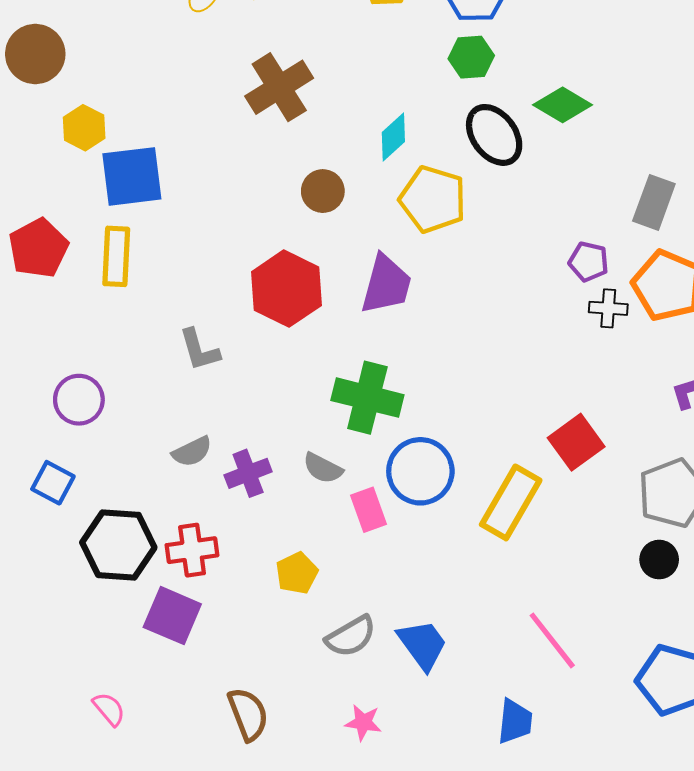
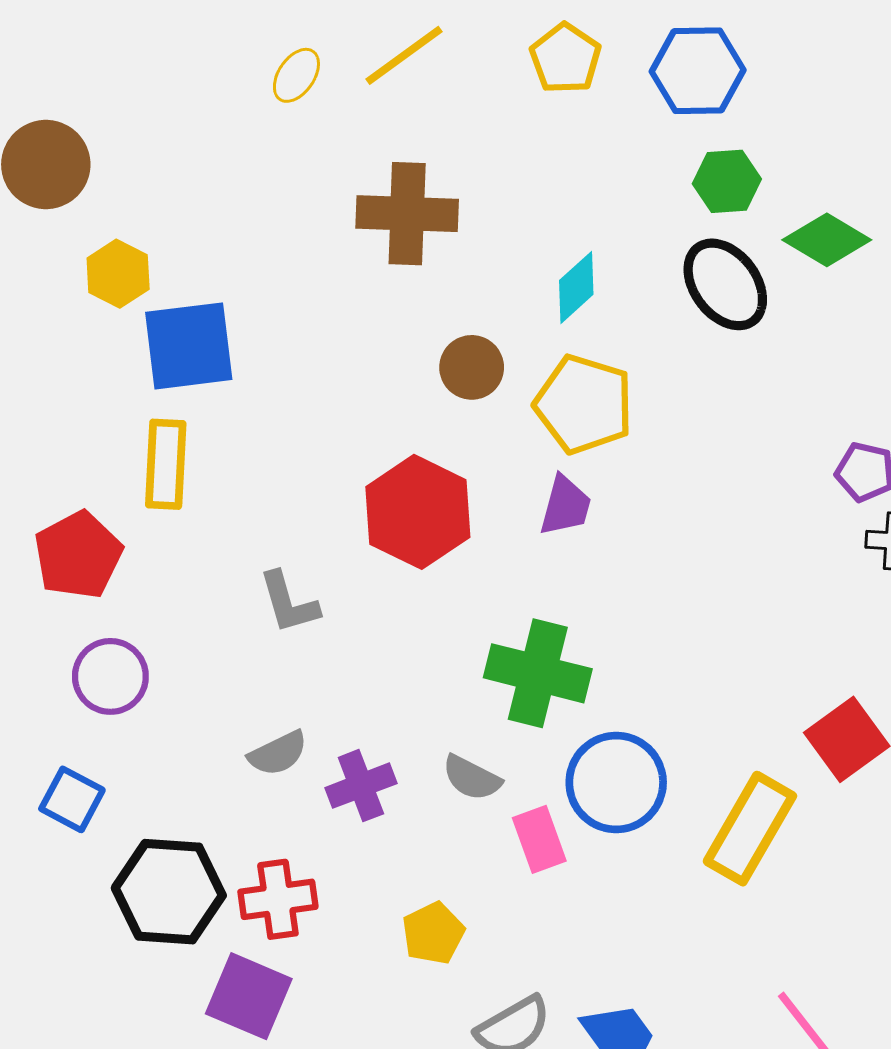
green hexagon: (471, 57) -> (727, 181), moved
brown cross: (279, 87) -> (407, 214), turned 34
yellow pentagon: (433, 199) -> (584, 404), moved
red pentagon: (38, 248) -> (78, 555), moved
purple trapezoid: (386, 284) -> (565, 506), size x0.7

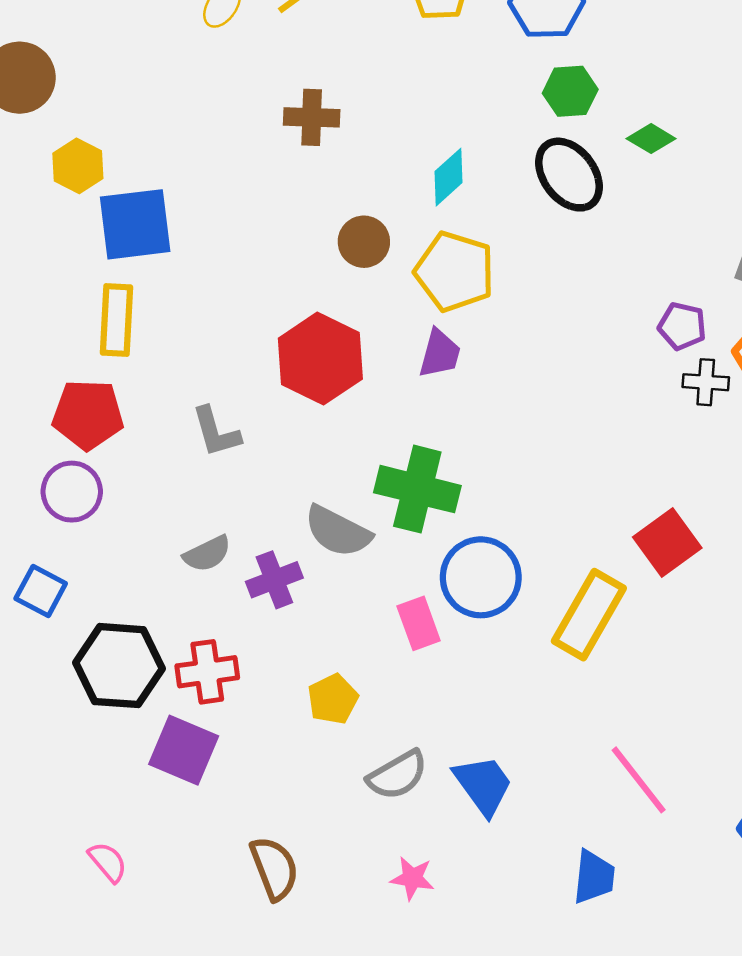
brown cross: (407, 214) -> (312, 117), size x0.7
green diamond: (827, 240) -> (651, 139), size x0.7
red pentagon: (78, 555) -> (88, 414), moved, turned 30
gray semicircle: (472, 778) -> (338, 531), moved, size x1.4

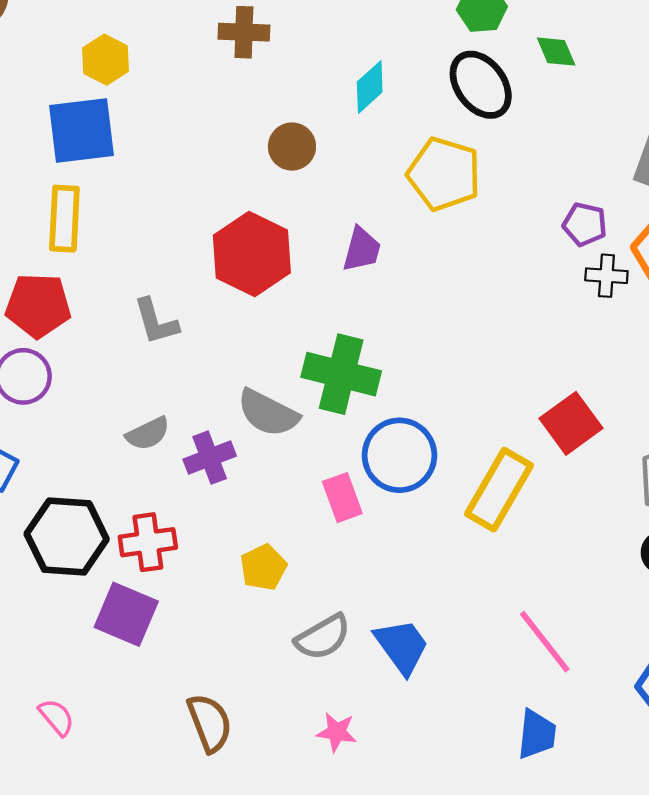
green diamond: (651, 139) -> (556, 52), turned 36
yellow hexagon: (78, 166) -> (106, 60), moved
yellow pentagon: (455, 272) -> (444, 174), moved
blue trapezoid: (594, 877) -> (537, 734), moved

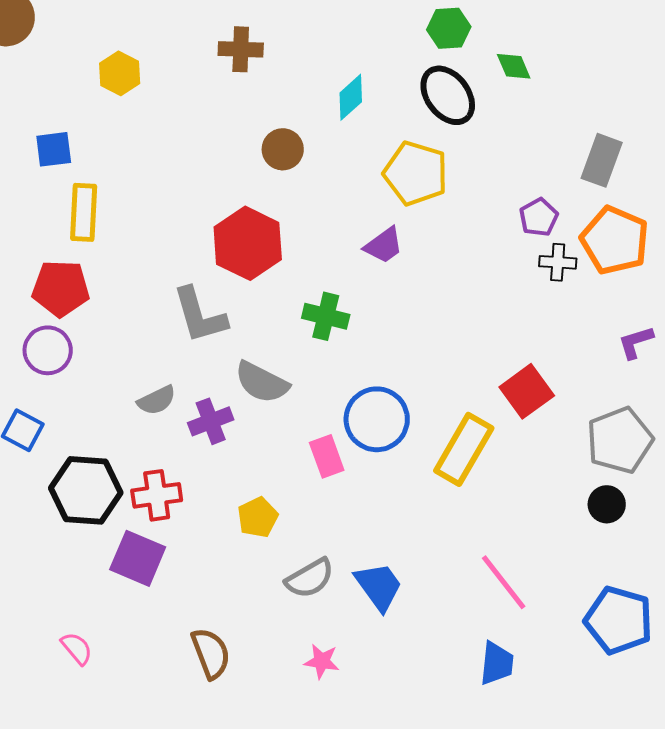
blue square: (82, 131) -> (54, 149), moved, size x0.6
purple pentagon: (585, 224) -> (539, 217), turned 30
purple trapezoid: (362, 249) -> (384, 245), moved, turned 39
gray L-shape: (156, 321) -> (200, 315), moved, size x1.4
green cross: (341, 374) -> (326, 316), moved, size x0.7

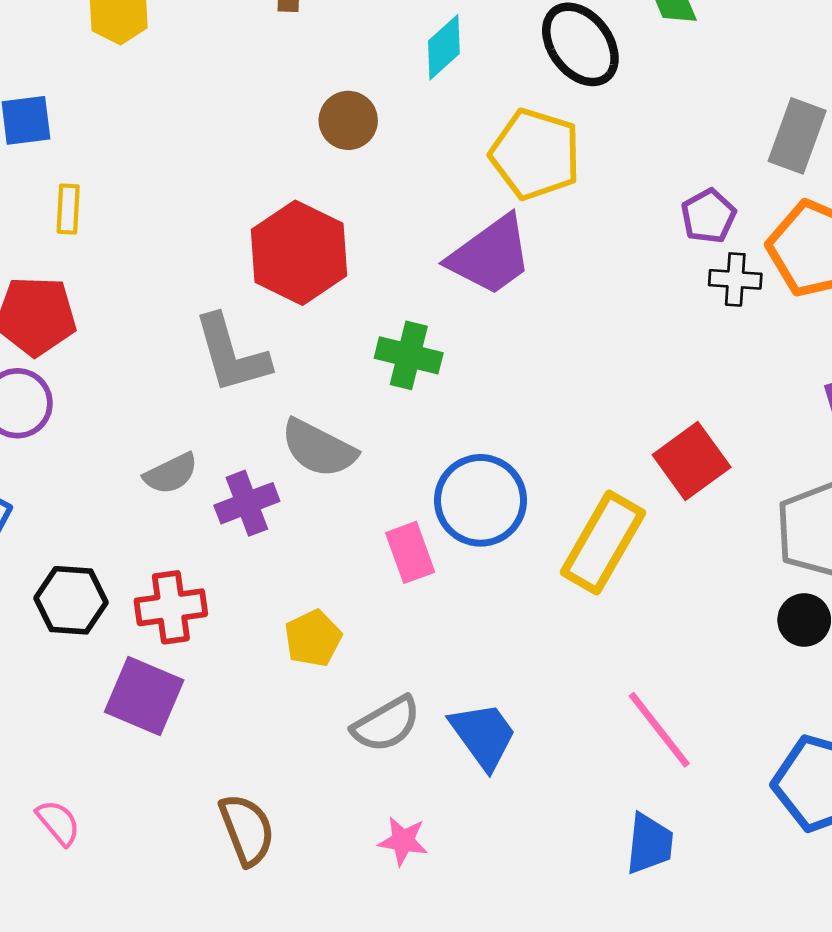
yellow rectangle: (84, 212) -> (68, 209), size x0.6
purple trapezoid: (384, 245) -> (490, 255), size x1.6
black hexagon: (86, 490) -> (71, 600), size x0.7

